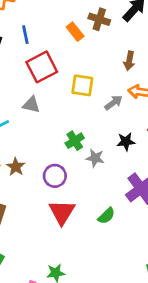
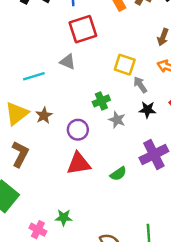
yellow square: (82, 85) -> (125, 65), moved
gray arrow: (113, 103) -> (140, 85), moved, turned -98
red triangle: (62, 212) -> (79, 164), turned 40

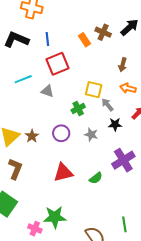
cyan line: (34, 76) -> (23, 79), moved
green cross: (101, 101) -> (78, 109), moved
purple circle: (78, 130) -> (61, 133), moved
green star: (64, 217) -> (55, 217), size x1.6

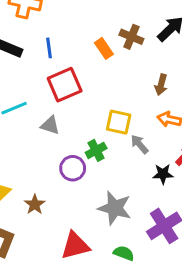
black star: (115, 124) -> (163, 174), moved
purple circle: (61, 133) -> (73, 168), moved
gray star: (91, 135) -> (115, 208), moved, size x1.6
brown star: (32, 136) -> (35, 204), moved
green semicircle: (96, 178) -> (124, 253), turned -120

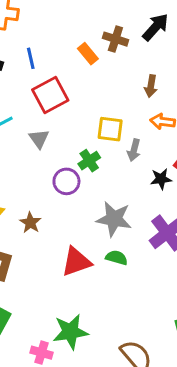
gray triangle: (50, 125) -> (39, 139), turned 42
gray arrow: (139, 144) -> (134, 150), turned -120
green semicircle: (124, 253) -> (117, 258), moved

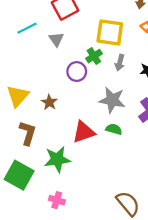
yellow square: (110, 129) -> (110, 32), size x1.4
gray arrow: (134, 150) -> (120, 63), moved
green star: (70, 332) -> (57, 159), moved

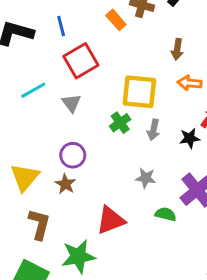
purple circle: (77, 72) -> (73, 155), moved
gray star: (112, 100) -> (146, 178), size x0.6
green semicircle: (114, 129) -> (166, 214), moved

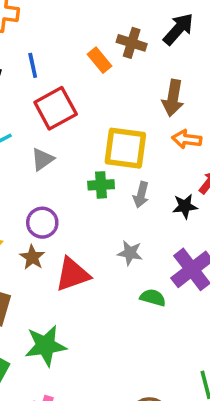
brown arrow: (177, 49) -> (173, 98), size x1.4
gray triangle: (71, 103) -> (42, 159), turned 30
green cross: (120, 123) -> (101, 185), turned 30
red triangle: (111, 220) -> (73, 274), moved

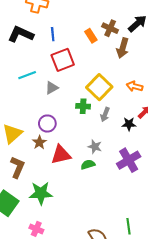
brown arrow: (173, 98) -> (123, 48), moved
yellow square: (125, 148) -> (99, 87), turned 30
green semicircle: (153, 298) -> (88, 165), moved, turned -40

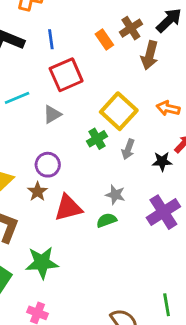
brown cross: (110, 28) -> (131, 28), turned 35
green cross: (83, 106) -> (97, 139), turned -32

